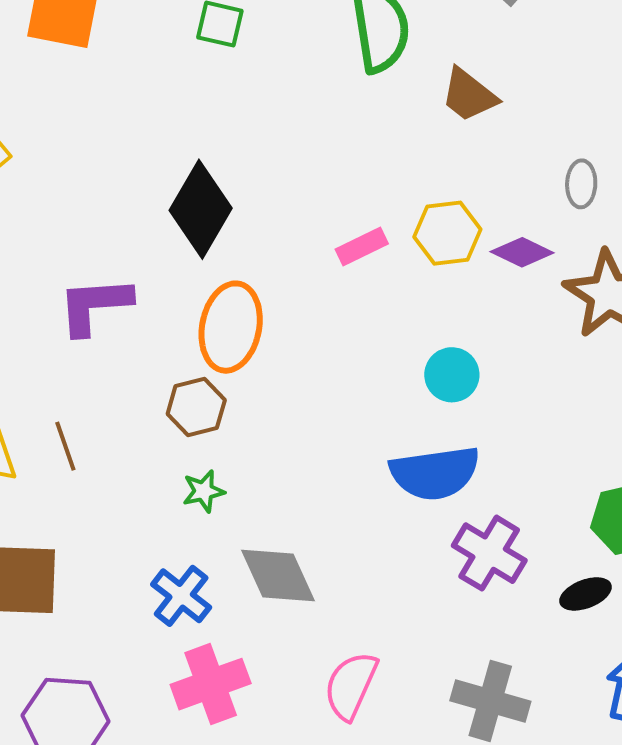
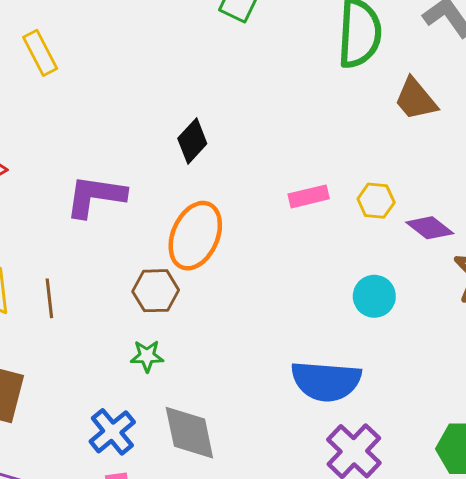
black diamond: (201, 209) -> (192, 141), size x0.6
yellow hexagon: (447, 233) -> (376, 201), size x0.7
cyan circle: (452, 375) -> (374, 296), moved

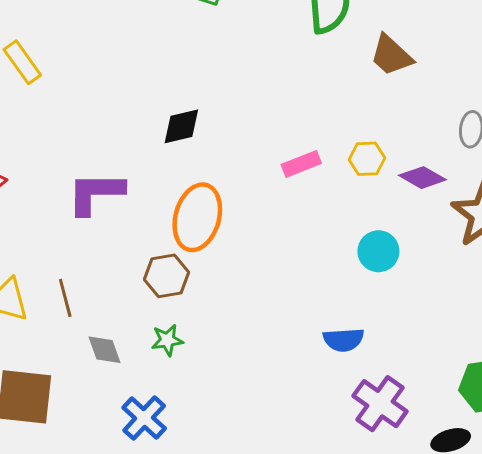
black diamond: (192, 141) -> (181, 126), turned 42
blue semicircle: (326, 381) -> (343, 340), size x0.6
gray diamond: (189, 433) -> (105, 350), moved, size x0.6

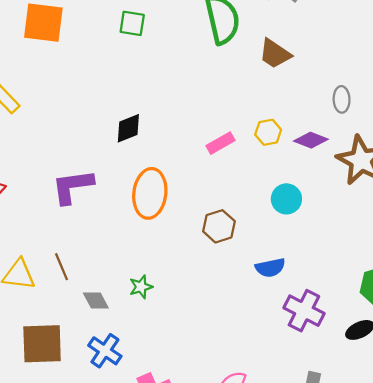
brown hexagon: (167, 276) -> (219, 226), moved
blue cross: (144, 418) -> (105, 351), moved

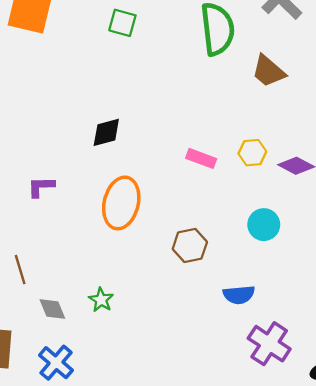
pink rectangle: (220, 143) -> (201, 158), turned 44
purple L-shape: (72, 186) -> (41, 187), size x0.6
green star: (141, 287) -> (101, 300), turned -30

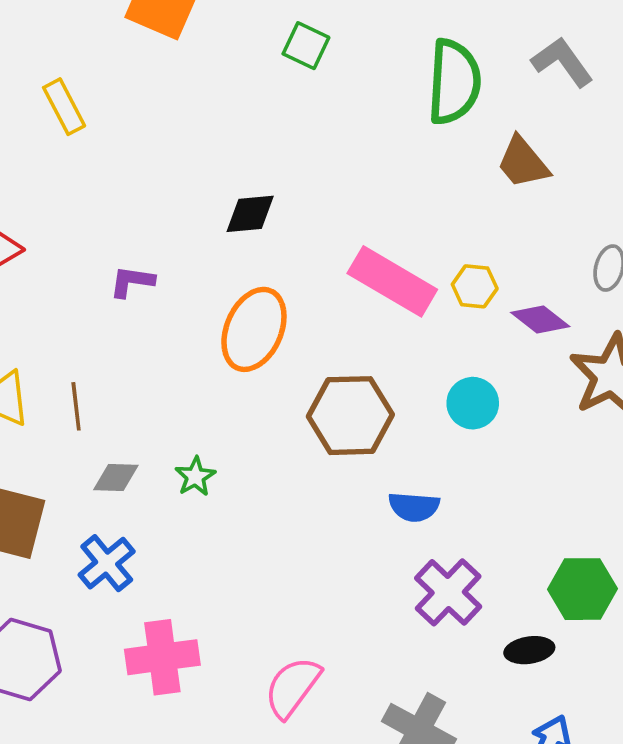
pink rectangle: (201, 158) -> (392, 281), size x1.8
brown hexagon: (190, 245) -> (350, 416), size x1.5
gray diamond: (52, 309) -> (116, 478), turned -76

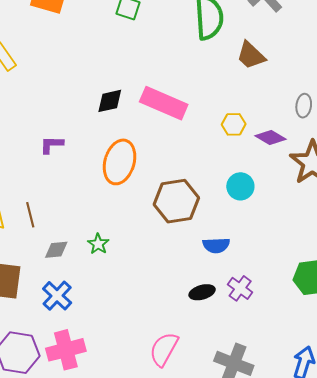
pink rectangle: (392, 281) -> (164, 103), moved
purple cross: (448, 592) -> (240, 288), size x0.7
black ellipse: (529, 650) -> (202, 292), moved
pink cross: (162, 657) -> (66, 350), moved

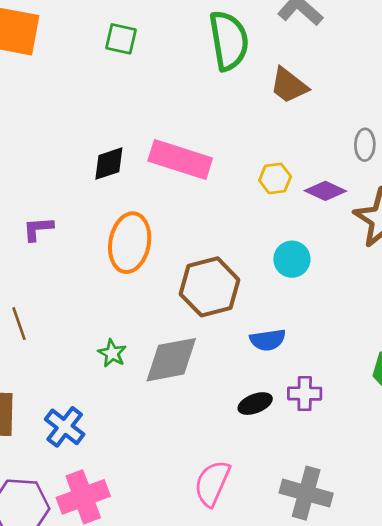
gray diamond: (56, 250) -> (171, 360), moved, size x1.8
purple cross: (240, 288) -> (305, 394), turned -30

